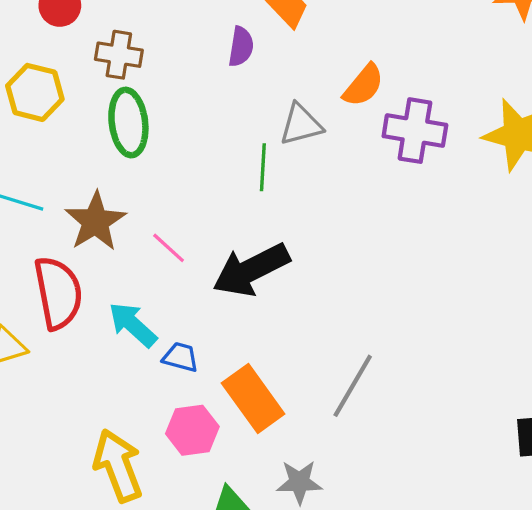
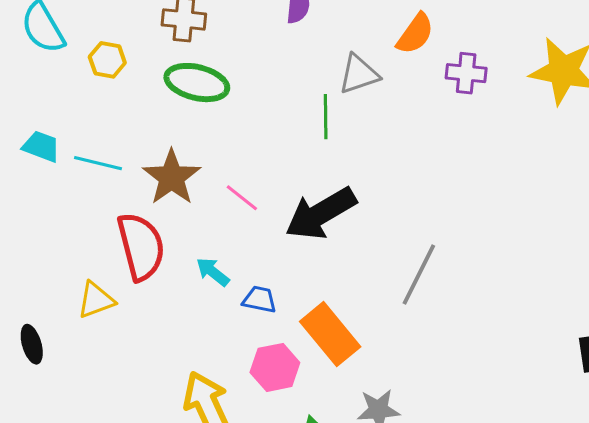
yellow hexagon: (35, 92) -> (107, 60), size x0.7
green ellipse: (128, 123) -> (197, 83), turned -66
purple cross: (415, 131) -> (466, 73), size x0.7
cyan arrow: (133, 325) -> (213, 272), size x0.7
gray line: (353, 386) -> (419, 274), moved

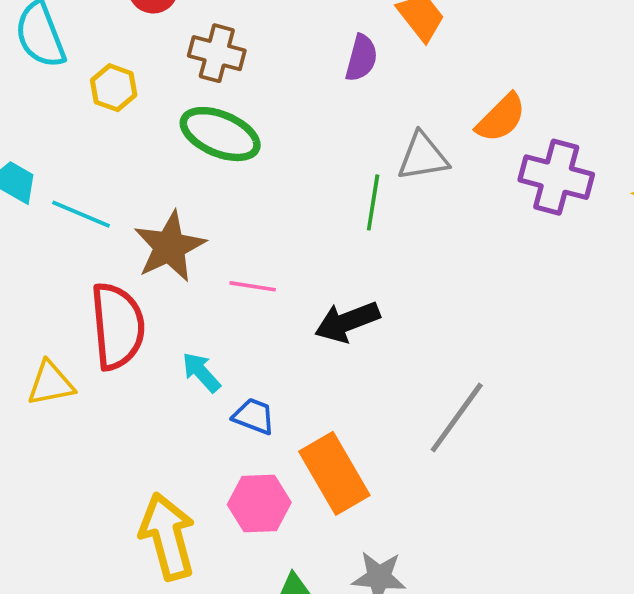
purple cross: (466, 73) -> (556, 177), size x1.4
pink line: (242, 198) -> (253, 286), turned -39
black arrow: (321, 213) -> (347, 322), size x0.7

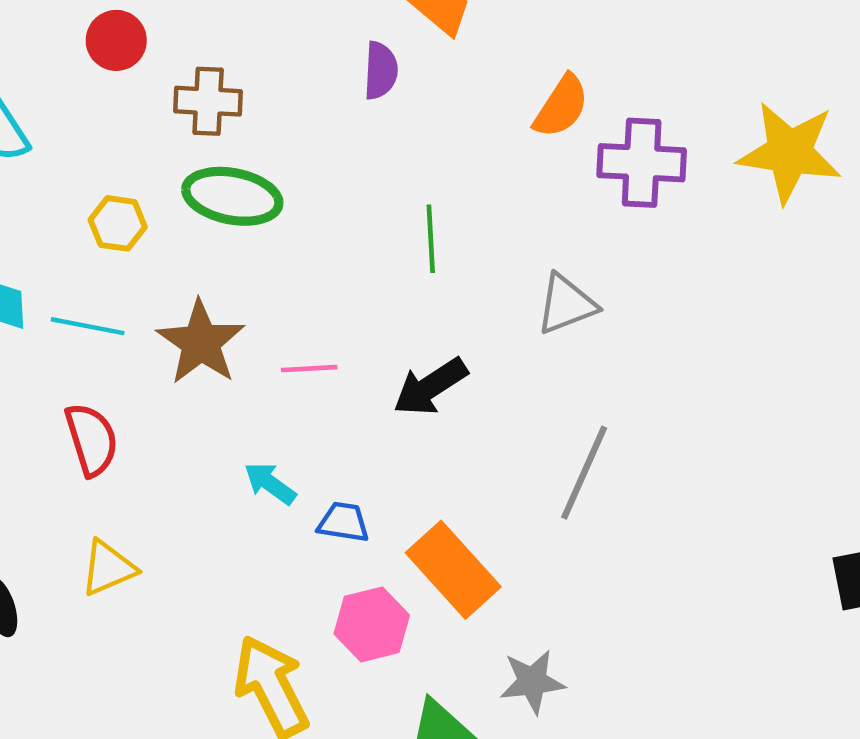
yellow hexagon: (114, 88) -> (118, 223), moved
gray triangle: (423, 157) -> (566, 304), moved
red semicircle: (117, 326) -> (91, 440), moved, size x0.7
yellow triangle: (51, 383) -> (108, 568), moved

